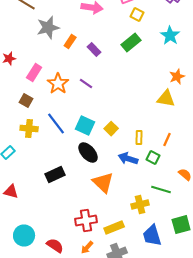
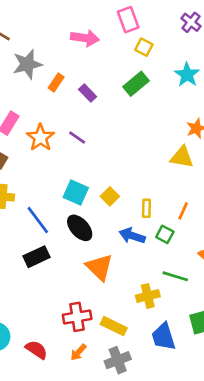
blue line: (56, 124) -> (38, 220), moved
yellow rectangle: (114, 228) -> (114, 326), turned 48

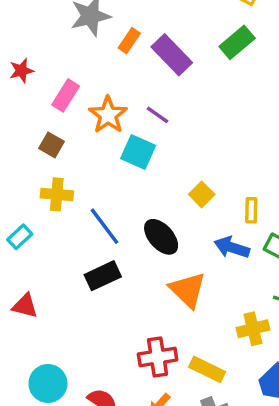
purple rectangle: (88, 93) -> (172, 55), size x1.6
cyan square: (76, 193) -> (138, 152), moved

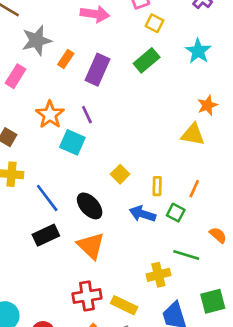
purple rectangle: (172, 55) -> (98, 70), turned 68
pink rectangle: (66, 95) -> (15, 76), moved
purple line: (158, 115) -> (87, 115), turned 30
orange triangle: (188, 290) -> (91, 246), moved

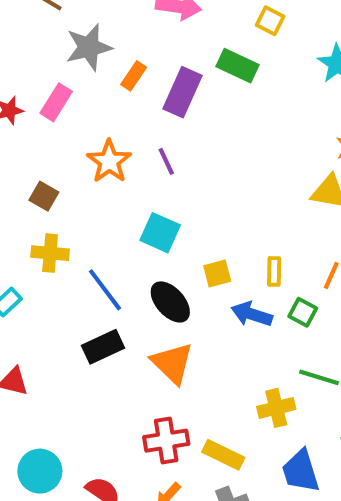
green rectangle: (147, 60) -> (238, 66), moved, turned 65
cyan square: (72, 142) -> (160, 233), moved
yellow square: (120, 174) -> (217, 273), moved, turned 30

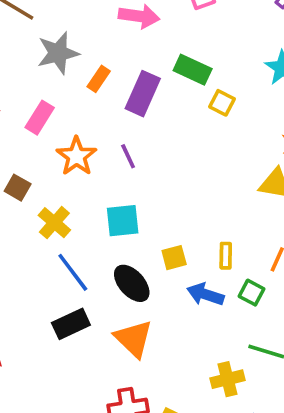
yellow square: (270, 21) -> (222, 103), moved
pink rectangle: (56, 102) -> (40, 118), moved
cyan square: (160, 233) -> (123, 221), turned -30
yellow cross: (50, 253) -> (54, 223), moved, turned 36

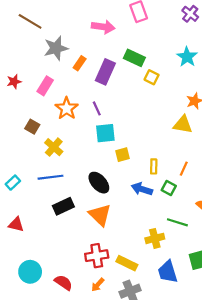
cyan square: (123, 221) -> (105, 133), moved
yellow square: (174, 258) -> (123, 155), moved
blue line: (73, 272) -> (51, 177), moved, turned -60

